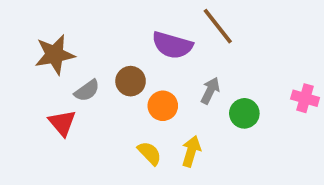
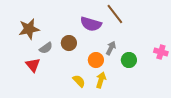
orange circle: (163, 106) -> (96, 60), moved

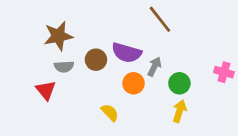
purple semicircle: (91, 24) -> (127, 53), moved
brown star: (29, 29) -> (58, 36), moved
gray semicircle: (46, 48) -> (64, 67), turned 32
yellow arrow: (101, 80) -> (179, 111), moved

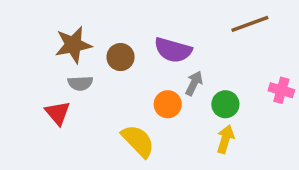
brown line: (160, 19) -> (250, 24), moved, turned -72
purple semicircle: (127, 53) -> (173, 50), moved
brown circle: (96, 60) -> (121, 57), moved
yellow semicircle: (110, 113) -> (138, 141), size x1.5

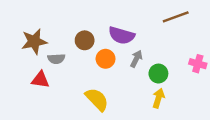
brown star: (73, 45) -> (34, 42), moved
orange circle: (168, 104) -> (106, 59), moved
red triangle: (58, 113) -> (40, 80), turned -42

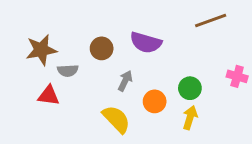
orange circle: (106, 59) -> (155, 101), moved
gray arrow: (136, 59) -> (125, 81), moved

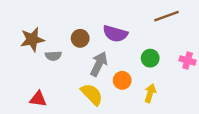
gray arrow: (125, 81) -> (99, 64), size x1.5
green circle: (190, 88) -> (150, 58), moved
red triangle: (49, 96) -> (38, 99), moved

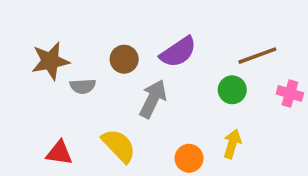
brown line: (167, 16) -> (257, 56), moved
purple semicircle: (115, 34) -> (178, 52), turned -50
orange circle: (122, 80) -> (189, 158), moved
yellow semicircle: (92, 94) -> (119, 146), moved

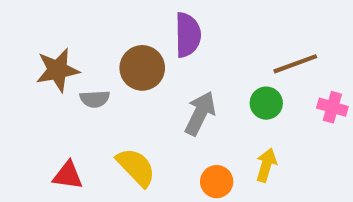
purple semicircle: (178, 52) -> (188, 35), moved, turned -57
brown circle: (124, 59) -> (142, 68), size x1.4
gray arrow: (153, 99) -> (200, 113), moved

